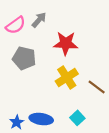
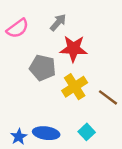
gray arrow: (39, 20) -> (58, 22), moved
gray pentagon: (24, 58) -> (43, 68), moved

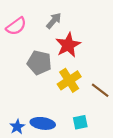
red star: (73, 49) -> (68, 45), turned -30
cyan square: (87, 132) -> (80, 122), turned 32

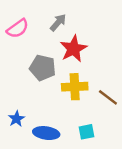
yellow cross: (69, 80) -> (75, 87), turned 30
blue star: (17, 127) -> (16, 119), moved

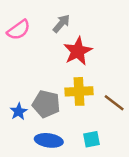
gray pentagon: (43, 68) -> (46, 104), moved
blue star: (16, 119) -> (19, 112), moved

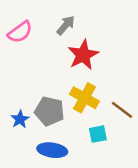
yellow cross: (79, 91) -> (84, 98), turned 32
cyan square: (92, 139) -> (98, 134), moved

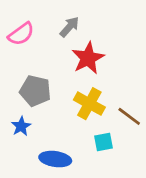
gray pentagon: (50, 111) -> (35, 91), moved

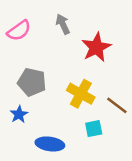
gray arrow: (69, 27) -> (63, 24), turned -66
red star: (88, 58) -> (96, 47), moved

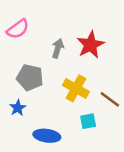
gray arrow: (63, 24) -> (58, 48), moved, turned 42

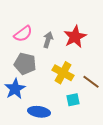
pink semicircle: (18, 29) -> (23, 34), moved
blue star: (18, 108) -> (15, 89), size x1.5

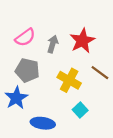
brown line: (91, 82) -> (100, 73), moved
cyan square: (73, 100) -> (80, 110), turned -32

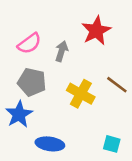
red star: (82, 41) -> (96, 31), moved
cyan square: (80, 110) -> (112, 144), moved, turned -32

